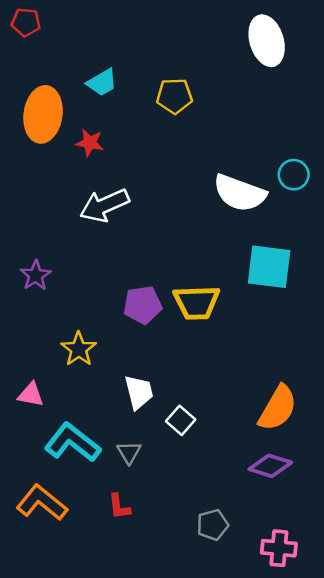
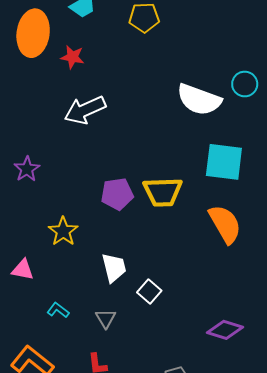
orange semicircle: (278, 408) -> (225, 224), moved, turned -60
cyan L-shape: (72, 443) -> (58, 310), size x0.5

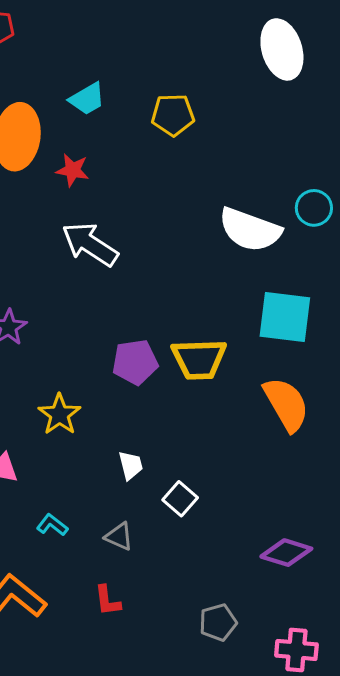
white arrow: (85, 110) -> (90, 244), turned 57
white trapezoid: (114, 268) -> (131, 465), size x0.7
gray triangle: (106, 318) -> (119, 537), turned -35

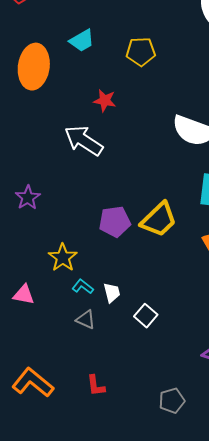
red star: (73, 170) -> (105, 101), moved
yellow trapezoid: (199, 359) -> (159, 220), turned -42
cyan L-shape: (52, 525) -> (83, 287), moved
gray triangle: (119, 537) -> (86, 320), moved

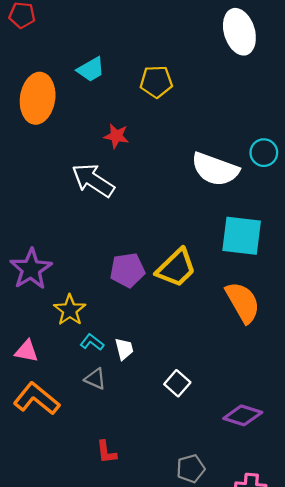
purple star: (28, 198) -> (31, 269), moved, size x1.5
white square: (146, 316) -> (177, 383), moved
orange L-shape: (33, 383) -> (36, 399), moved

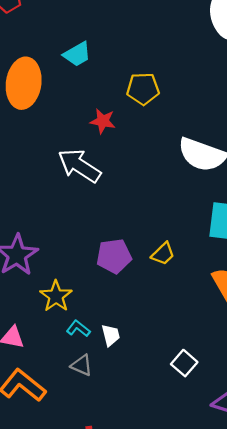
yellow pentagon: (156, 82) -> (143, 89), moved
yellow trapezoid: (176, 268) -> (163, 254), size x0.6
white square: (177, 383) -> (184, 363), moved

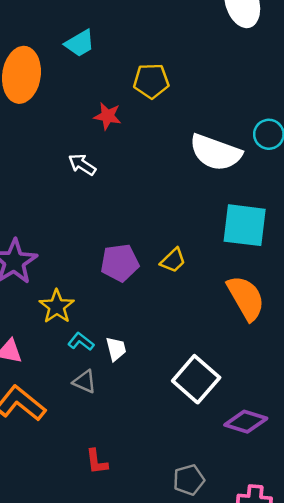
white arrow: (79, 166) -> (82, 165), size x0.6
white square: (184, 363) -> (196, 379), size x1.6

